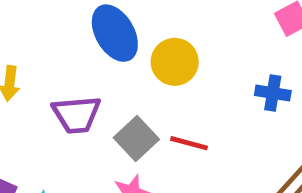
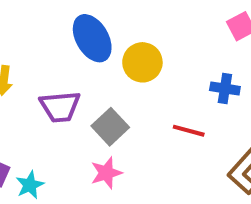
red line: (189, 143) -> (189, 131), moved

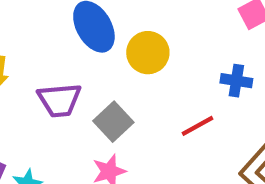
red line: (189, 131) -> (198, 126), turned -44

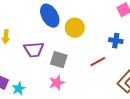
gray square: (113, 122) -> (59, 60), turned -30

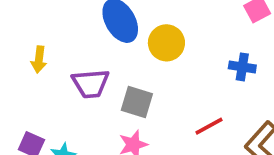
red line: (98, 62) -> (209, 126), moved

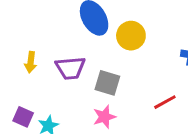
yellow arrow: (39, 60) -> (31, 62), moved

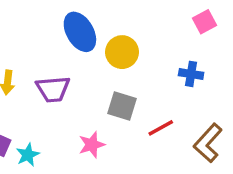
gray square: (107, 83) -> (122, 106), moved

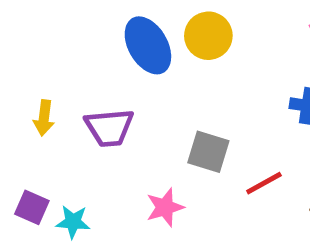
yellow circle: (122, 52) -> (208, 36), moved
cyan star: (28, 155) -> (73, 222), turned 30

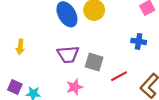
purple trapezoid: (109, 128) -> (68, 54), moved

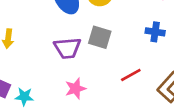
gray square: (94, 62) -> (100, 37), moved

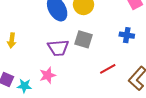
pink star: (76, 89) -> (48, 75), moved

